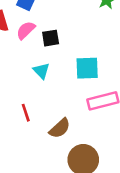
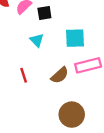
brown semicircle: (60, 128) -> (60, 75), moved

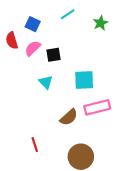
red line: (24, 75) -> (35, 145), moved

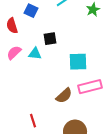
pink semicircle: (33, 48) -> (14, 53), moved
cyan triangle: (46, 82) -> (35, 54), moved, turned -40

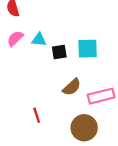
black square: (50, 39) -> (59, 52), moved
pink rectangle: (90, 87) -> (101, 96), moved

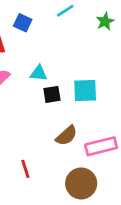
cyan triangle: (39, 40) -> (39, 73), moved

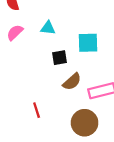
black square: (52, 94) -> (59, 58), moved

